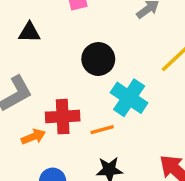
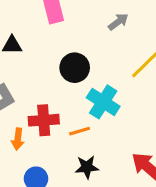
orange arrow: (33, 137) -> (18, 139), turned 120

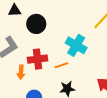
black circle: (75, 68) -> (36, 24), moved

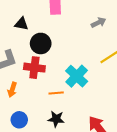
red cross: (37, 59) -> (34, 68), moved

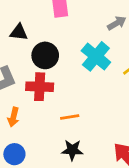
cyan cross: (77, 76) -> (96, 56), moved
blue circle: (19, 120) -> (14, 154), moved

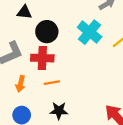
orange line: (70, 117) -> (52, 83), moved
black star: (72, 150) -> (59, 111), moved

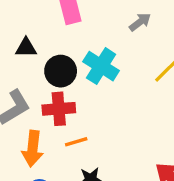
cyan cross: (90, 32) -> (101, 66), moved
orange arrow: (21, 84) -> (33, 149), size x1.5

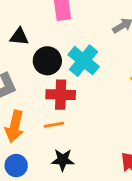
red cross: (59, 109) -> (61, 95), moved

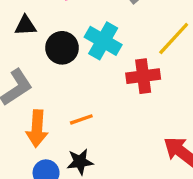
red cross: (61, 95) -> (143, 76), moved
black star: (63, 160) -> (80, 162), moved

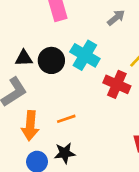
black triangle: (25, 26) -> (24, 58), moved
red cross: (143, 76) -> (117, 84), turned 30

